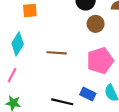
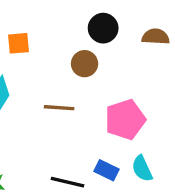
brown circle: (96, 24) -> (85, 64), moved

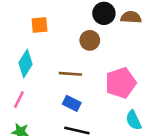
brown semicircle: (156, 37) -> (131, 17), moved
blue rectangle: (107, 170) -> (72, 103), moved

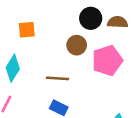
pink pentagon: (121, 83) -> (107, 60), moved

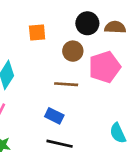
orange square: (27, 30) -> (37, 33), moved
brown line: (57, 78) -> (66, 84), moved

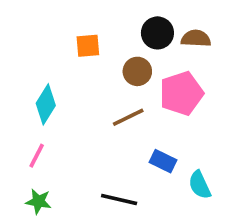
brown line: (66, 84) -> (128, 117), turned -30
blue rectangle: (54, 116) -> (163, 161), moved

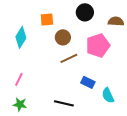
brown semicircle: (196, 38) -> (116, 21), moved
brown circle: (137, 71) -> (63, 37), moved
cyan diamond: (46, 104) -> (21, 37), moved

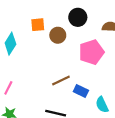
brown circle: (63, 37) -> (58, 35), moved
brown line: (69, 58) -> (61, 80), moved

